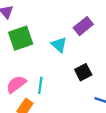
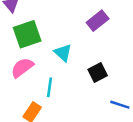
cyan triangle: (59, 45) -> (63, 53), moved
pink semicircle: (16, 84) -> (22, 68), moved

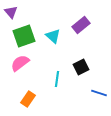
cyan triangle: (63, 53) -> (53, 36), moved
cyan line: (49, 87) -> (57, 79), moved

